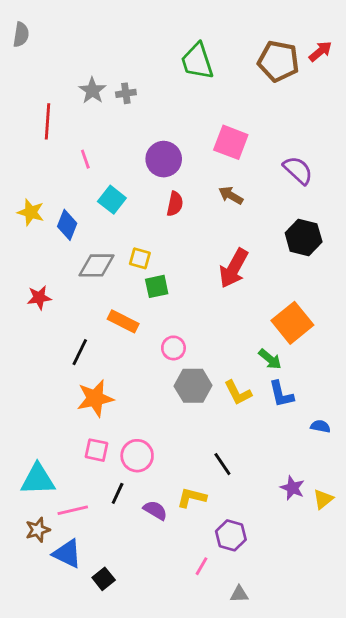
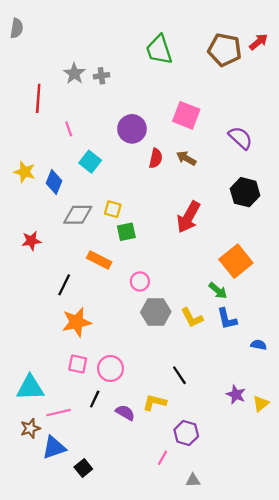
red semicircle: (175, 204) -> (156, 158), moved
blue triangle: (67, 554) -> (54, 448), turned -45

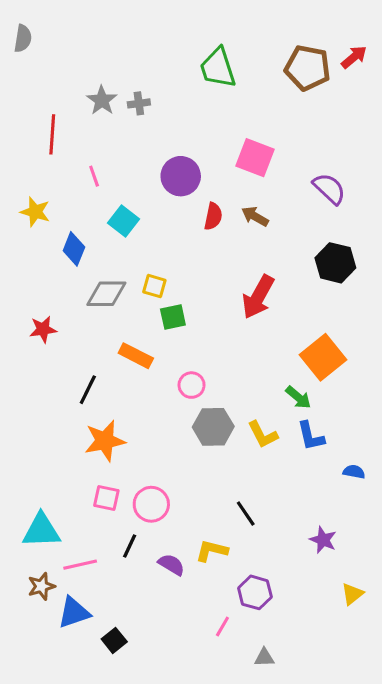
yellow star: (25, 172) -> (35, 212), moved
yellow triangle: (261, 404) -> (352, 594), moved

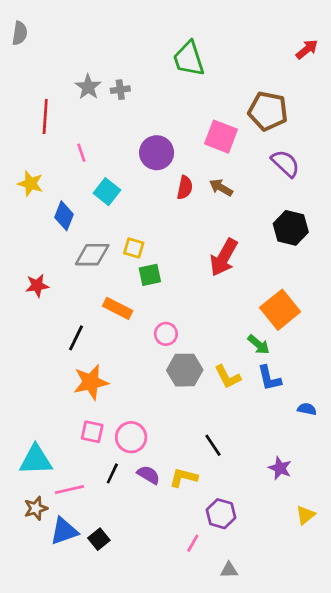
brown pentagon: (308, 68) -> (268, 111), moved
purple semicircle: (171, 565) -> (149, 475), moved
black square: (114, 640) -> (99, 539), moved

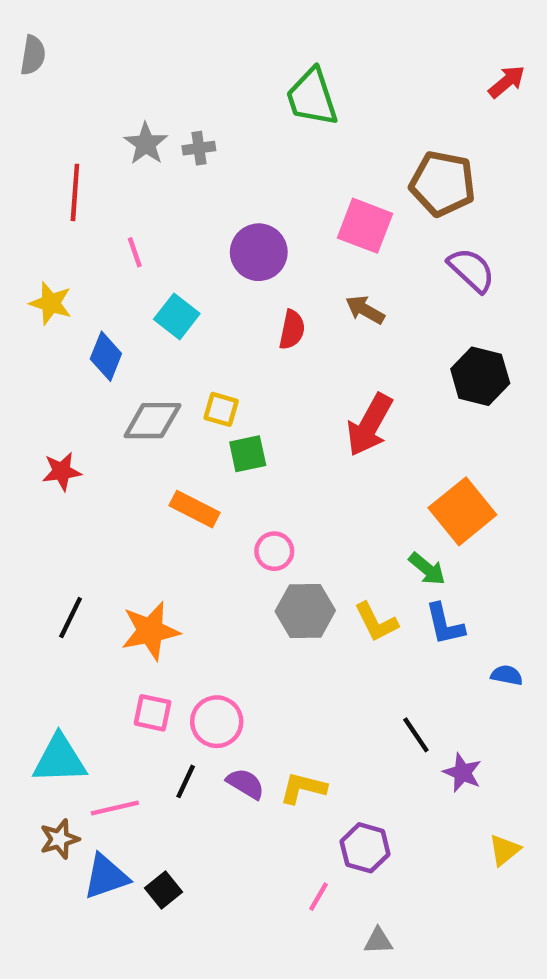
red semicircle: (185, 188) -> (292, 330), moved
black line: (76, 338) -> (71, 618), moved
black line: (213, 445) -> (416, 735), moved

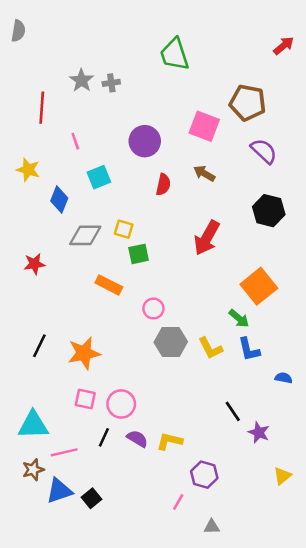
cyan square: (177, 316) -> (99, 177), turned 30

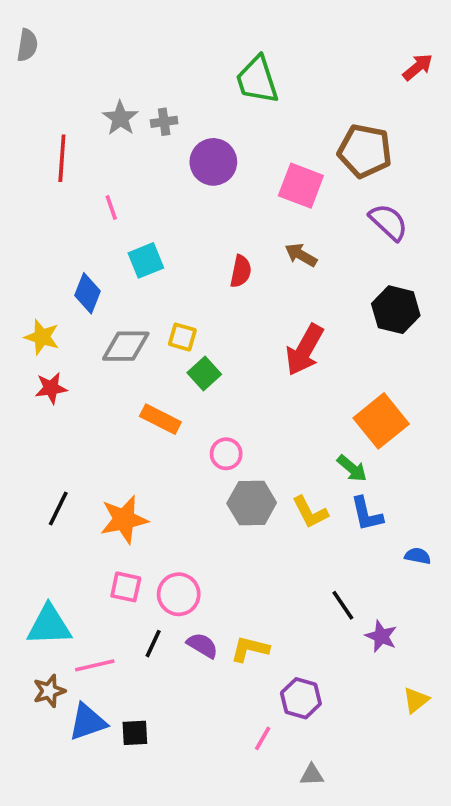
purple circle: (145, 141) -> (213, 162), moved
yellow star: (28, 170) -> (42, 337), moved
green square: (139, 254) -> (204, 374), turned -30
black square: (91, 498) -> (135, 733), turned 36

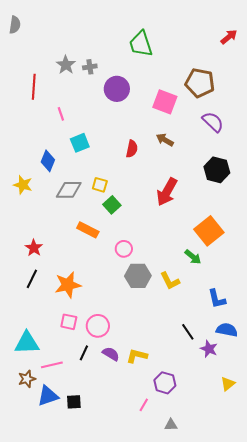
red star: (51, 388) -> (34, 248), moved, turned -30
blue L-shape: (367, 514) -> (217, 299), moved
blue semicircle: (418, 556) -> (227, 330), moved, size x1.5

